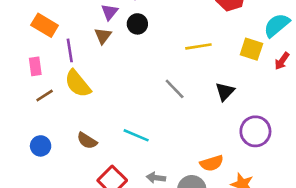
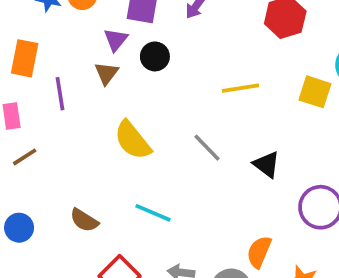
orange rectangle: (45, 25) -> (25, 58), turned 70
yellow semicircle: (78, 84) -> (133, 140), moved
black triangle: (225, 92) -> (267, 164), moved, turned -36
orange semicircle: (212, 163) -> (259, 252), turned 130

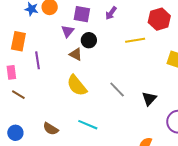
brown triangle: (107, 73) -> (76, 54), moved, turned -40
yellow line: (240, 88) -> (135, 40), moved
brown line: (25, 157) -> (18, 95), turned 64
black triangle: (267, 164) -> (149, 99), turned 35

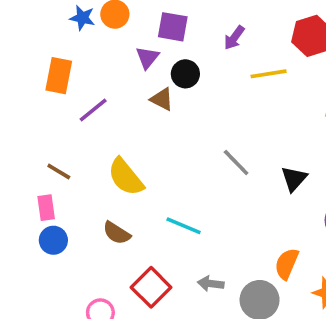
purple arrow: (111, 13) -> (234, 38), moved
purple line: (38, 60) -> (93, 110), turned 60
pink rectangle: (11, 72) -> (46, 208), moved
yellow semicircle: (77, 85) -> (126, 177), moved

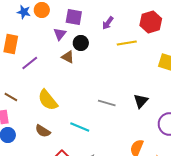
gray line: (236, 162) -> (107, 103), moved, turned -30

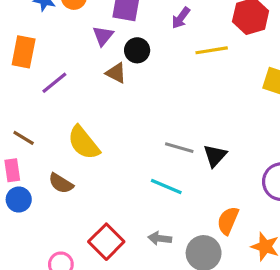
black triangle: (141, 101) -> (215, 156), moved
cyan line: (80, 127) -> (166, 187), moved
brown semicircle: (43, 131) -> (61, 183), moved

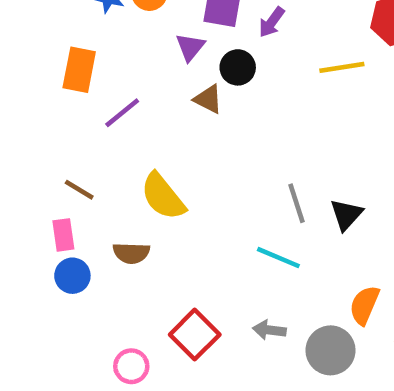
purple arrow: (181, 18) -> (272, 22), moved
gray line: (179, 148) -> (297, 203), turned 56
brown semicircle: (61, 183) -> (131, 253), turned -30

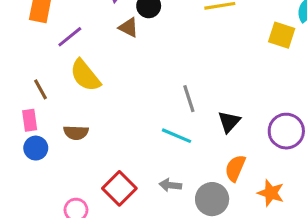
brown line: (79, 190) -> (40, 89), turned 30
yellow semicircle: (163, 196) -> (85, 75), moved
black triangle: (346, 215) -> (229, 122), moved

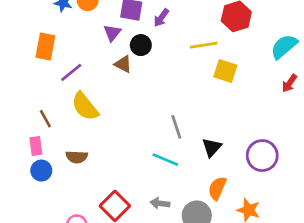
yellow square: (282, 35) -> (225, 71), moved

